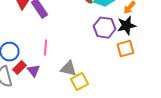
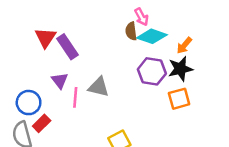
gray triangle: (68, 69) -> (99, 87), moved
purple triangle: (33, 71) -> (60, 80), moved

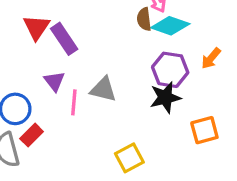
orange arrow: (184, 45) -> (211, 58), moved
black star: (180, 69) -> (165, 97), moved
orange square: (179, 99) -> (204, 130), moved

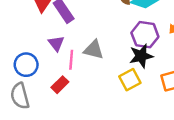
red rectangle: (32, 135) -> (60, 85), moved
yellow square: (129, 158) -> (130, 80), moved

